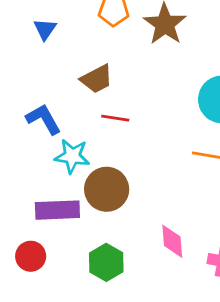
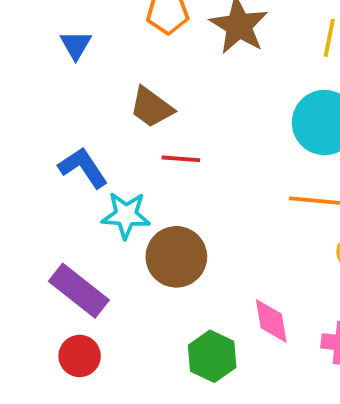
brown trapezoid: (97, 79) -> (151, 107), turned 68
purple rectangle: (57, 210) -> (79, 291), moved, turned 45
green hexagon: (106, 262) -> (212, 356), moved

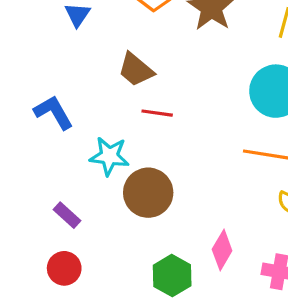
blue L-shape: (83, 168) -> (54, 112), moved
purple rectangle: (79, 291) -> (67, 215), size x0.6
pink diamond: (271, 321) -> (222, 250), turned 36

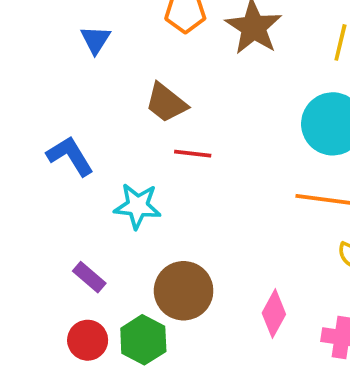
brown circle: (148, 193) -> (184, 291), moved
green hexagon: (172, 276) -> (143, 340), moved

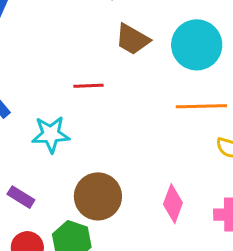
brown trapezoid: (166, 103) -> (133, 39), moved

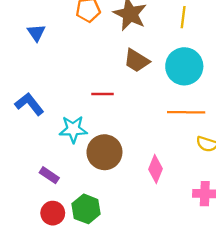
brown circle: (98, 196) -> (104, 152), moved
pink diamond: (173, 204) -> (155, 169), moved

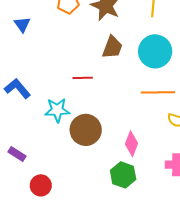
brown trapezoid: (137, 61) -> (112, 47), turned -100
purple rectangle: (49, 175) -> (17, 154), moved
green hexagon: (86, 209) -> (123, 175), moved

